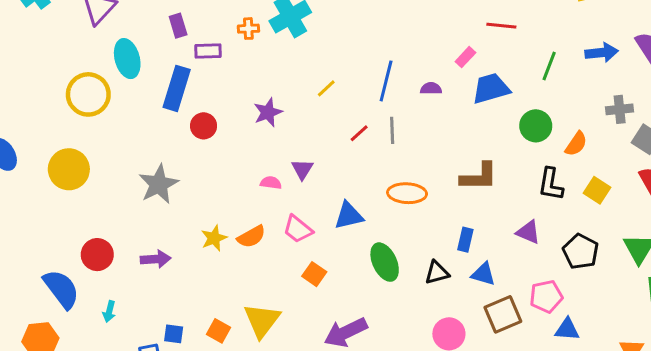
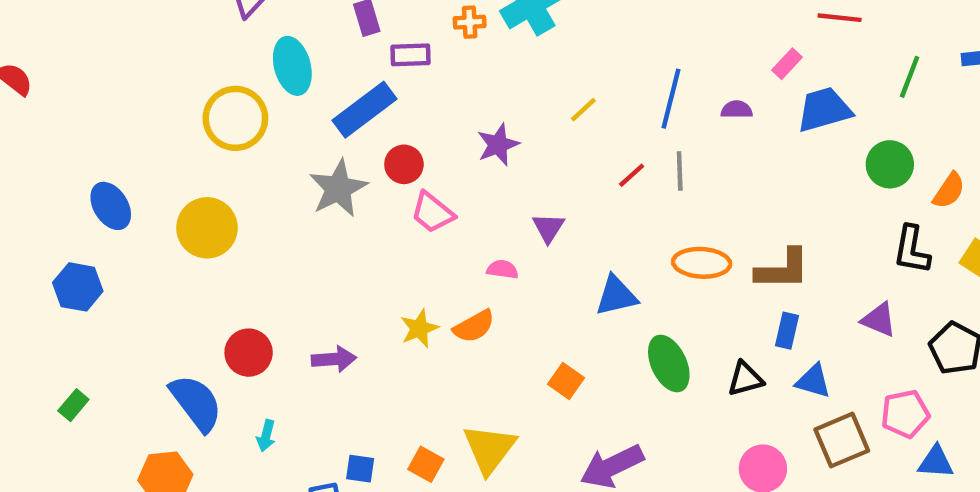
blue rectangle: (177, 88) -> (365, 110), turned 36
brown L-shape: (479, 177) -> (783, 269), moved
pink semicircle: (271, 183) -> (502, 269), moved
gray star: (159, 184) -> (338, 188), moved
pink trapezoid: (298, 229) -> (432, 212), moved

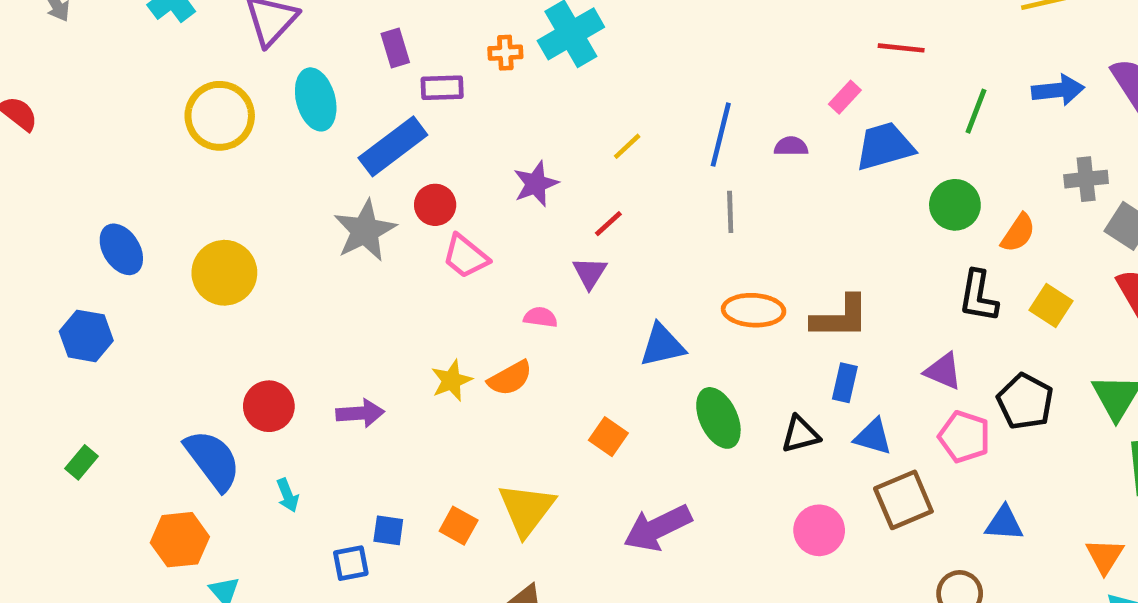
yellow circle: (235, 118) -> (220, 116), moved
red line: (632, 175) -> (608, 224), moved
pink pentagon: (905, 414) -> (964, 437), moved, turned 30
cyan arrow: (266, 436) -> (288, 495), turned -36

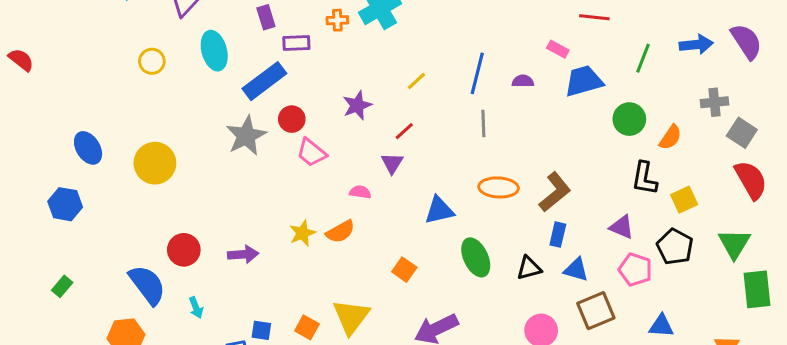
pink rectangle: (845, 97) -> (558, 49), turned 75
yellow circle: (220, 116) -> (152, 61), size x0.6
yellow square: (1051, 306) -> (684, 200), moved, turned 32
brown L-shape: (840, 317) -> (555, 192), turned -39

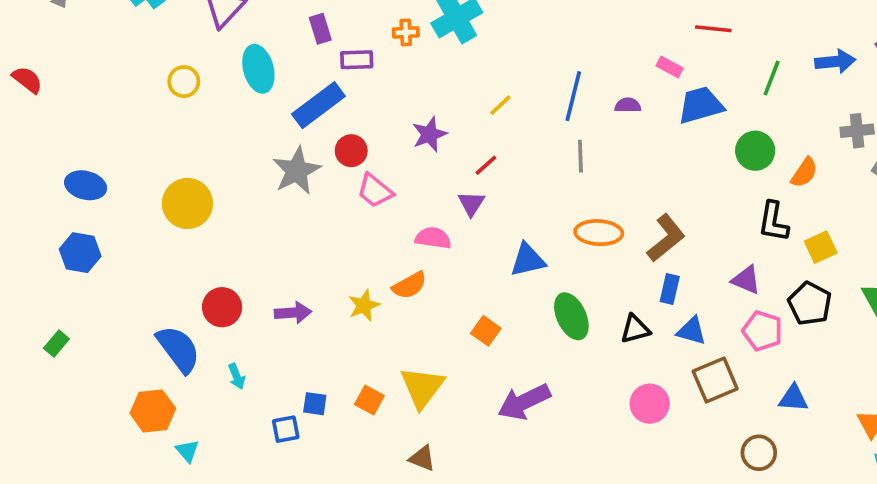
blue ellipse: (88, 148) -> (86, 185), moved, turned -44
pink semicircle: (360, 192) -> (433, 238), size x1.4
yellow star: (302, 233) -> (364, 305), moved
green rectangle: (62, 286) -> (56, 344), moved

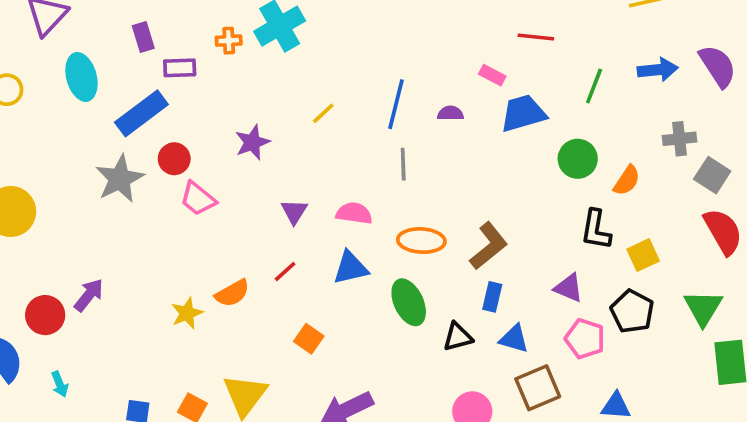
red line: (486, 165) -> (285, 271), moved
pink semicircle: (433, 238) -> (354, 213), moved
purple arrow: (293, 313) -> (89, 295), moved, turned -48
green ellipse: (571, 316) -> (409, 302), moved

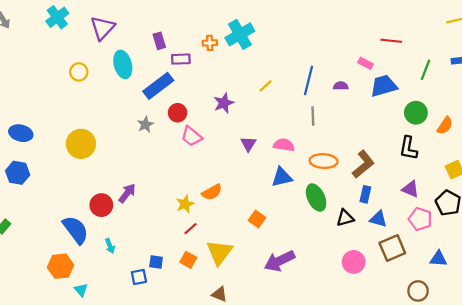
gray star: (120, 179) -> (145, 125), size x0.6
black L-shape: (596, 230) -> (408, 148), moved
red line: (285, 271) -> (190, 229), moved

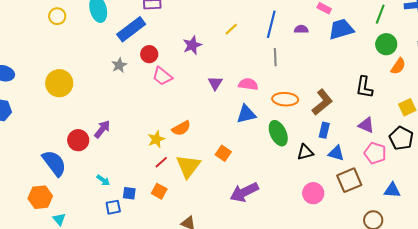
green circle: (416, 113) -> (386, 44), moved
cyan arrow: (110, 246) -> (103, 180), moved, turned -32
yellow triangle: (219, 252) -> (188, 166), moved

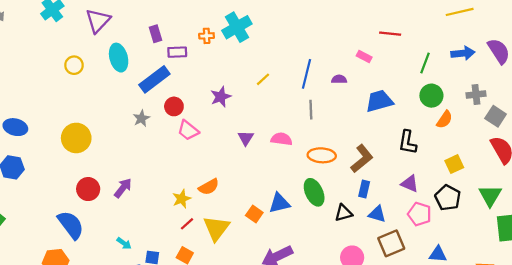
blue trapezoid: (341, 29) -> (379, 101), moved
blue triangle: (246, 114) -> (279, 203), moved
red circle: (78, 140) -> (88, 189), moved

